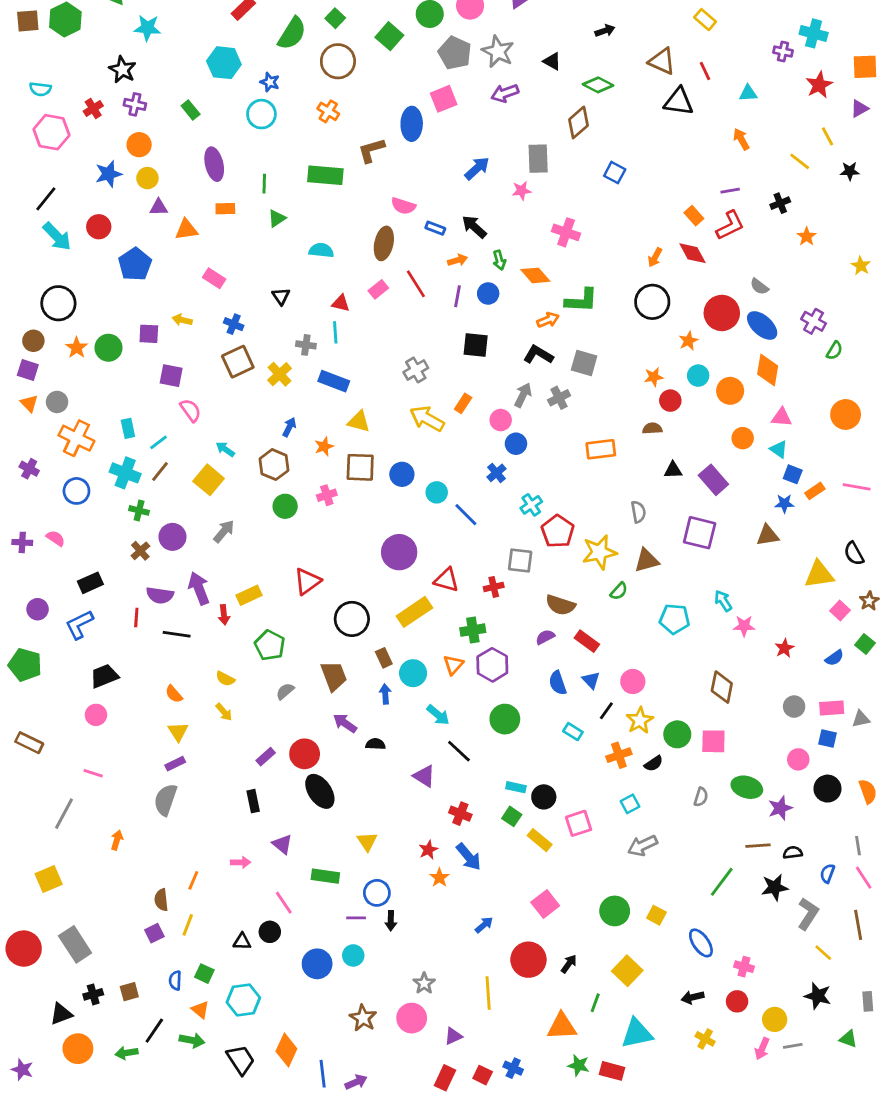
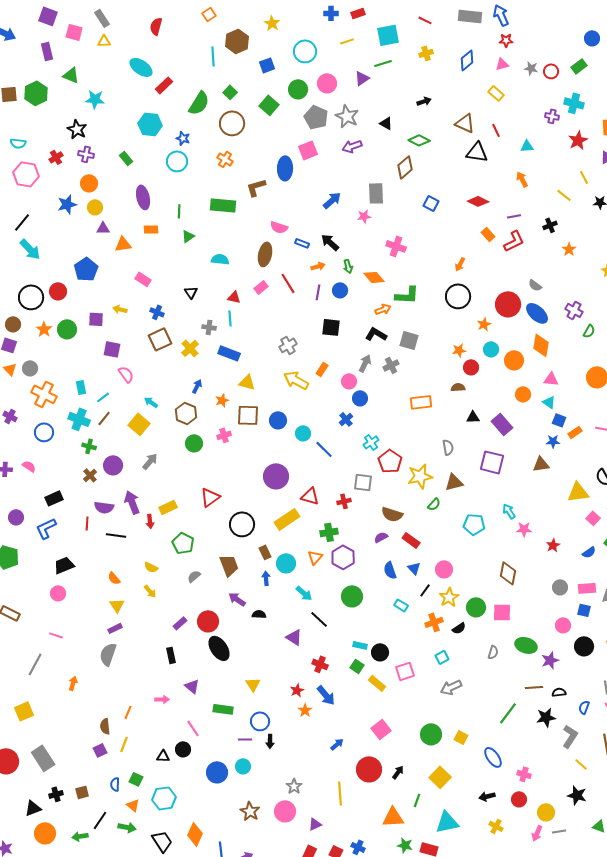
red circle: (99, 227) -> (58, 291), moved
red diamond: (693, 253) -> (478, 201), moved, turned -35

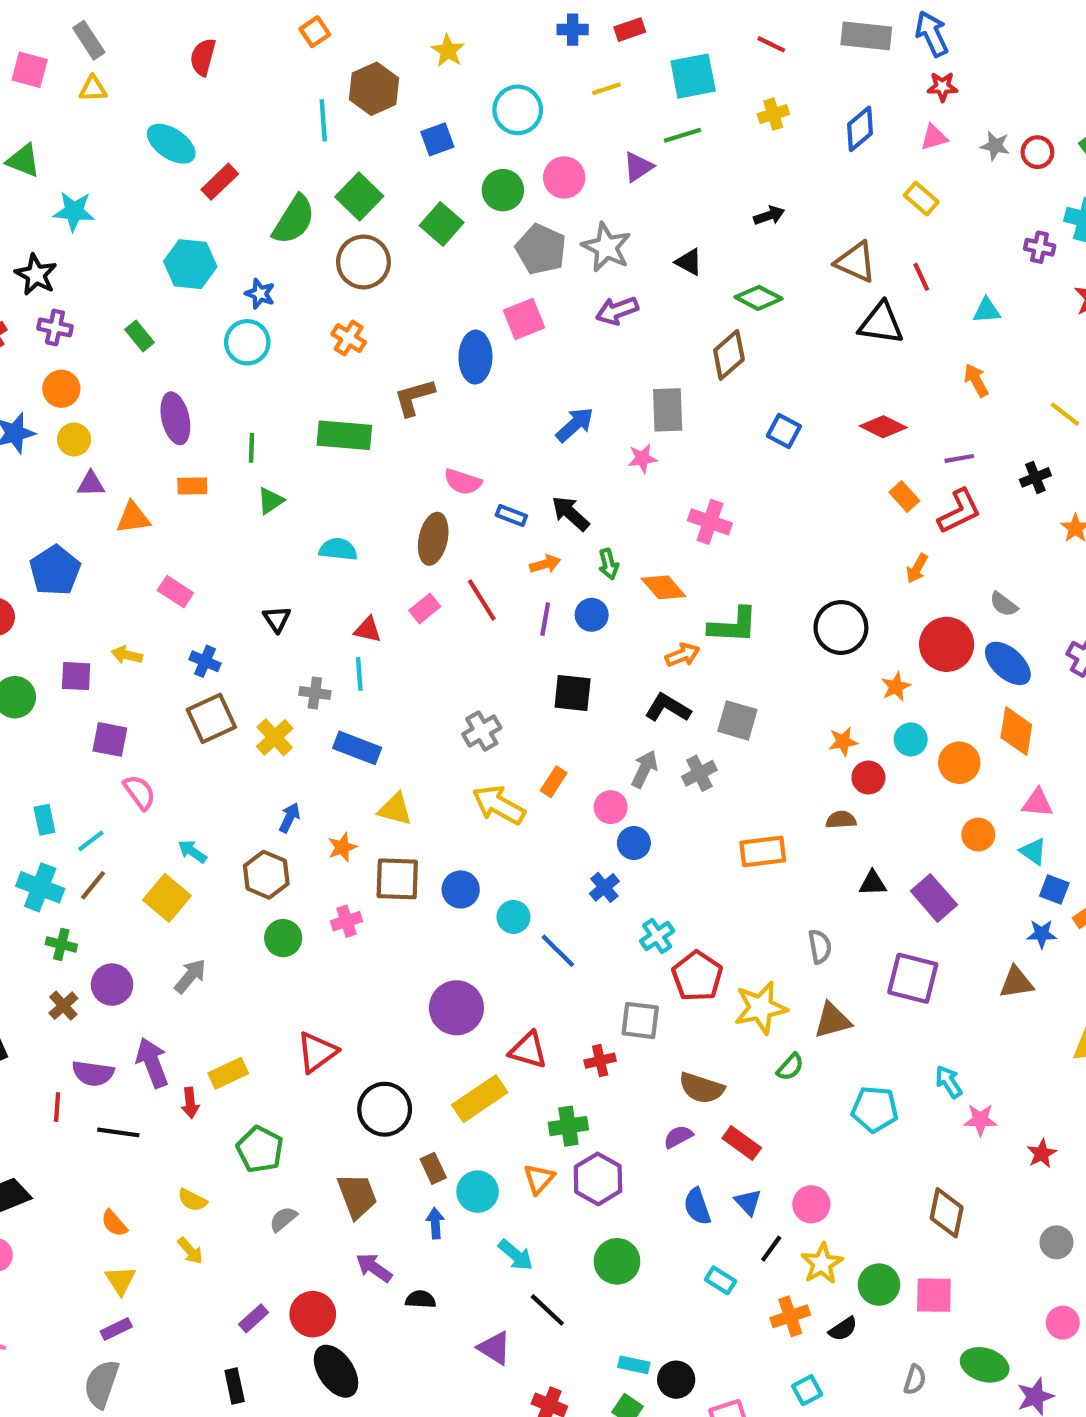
green square: (230, 92) -> (359, 196), size x1.5
orange arrow: (460, 264) -> (917, 568), moved

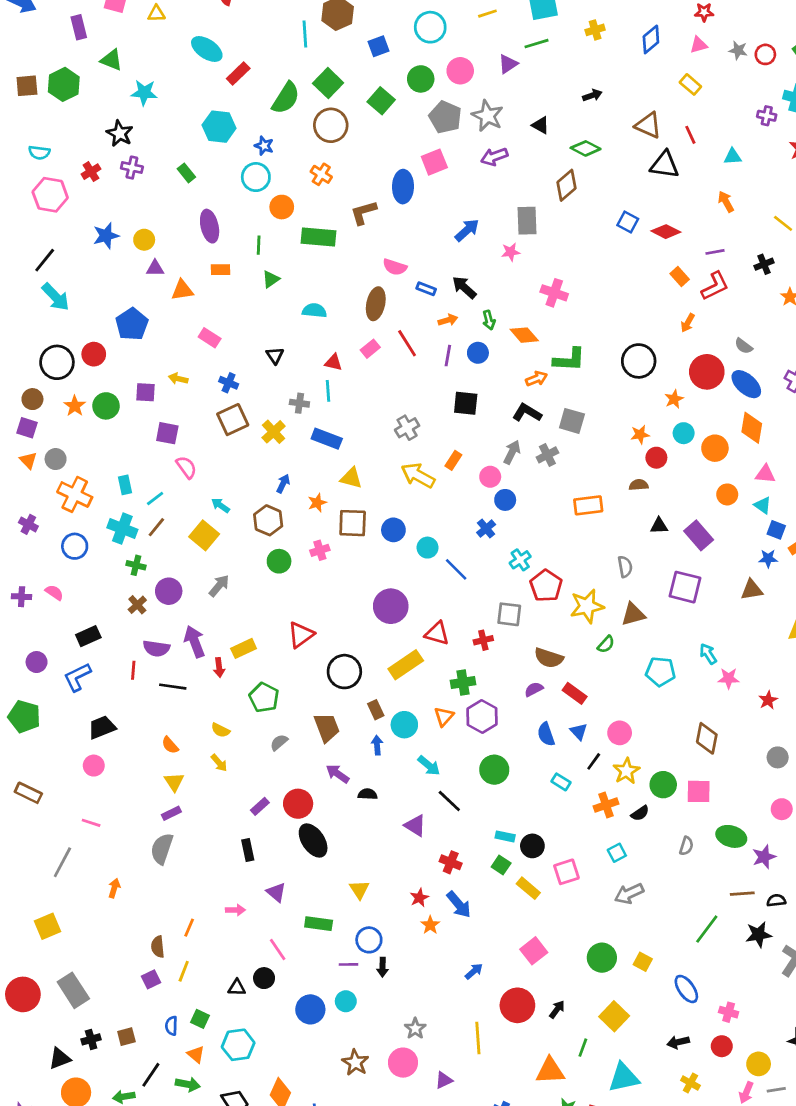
orange circle: (61, 389) -> (282, 207), moved
blue square: (784, 431) -> (628, 222), moved

